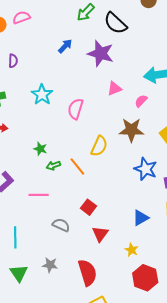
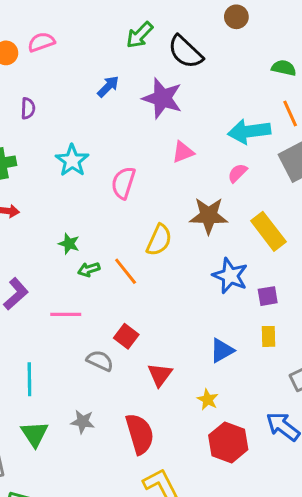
pink semicircle: (141, 101) -> (237, 173), moved
red square: (88, 207) -> (126, 336), moved

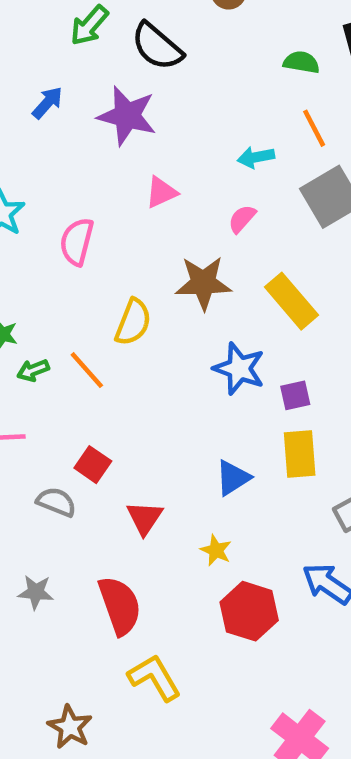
cyan arrow: (249, 131) -> (256, 157), size x0.6
yellow rectangle: (269, 336) -> (300, 454), size x1.5

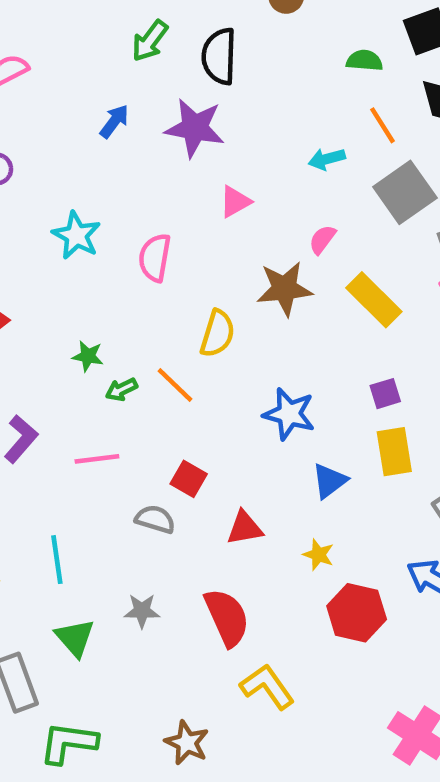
black semicircle: (157, 46) -> (219, 56), turned 56
pink semicircle: (242, 219) -> (322, 239), moved
blue star: (239, 369) -> (289, 414), moved
red triangle: (145, 518) -> (245, 528), turned 51

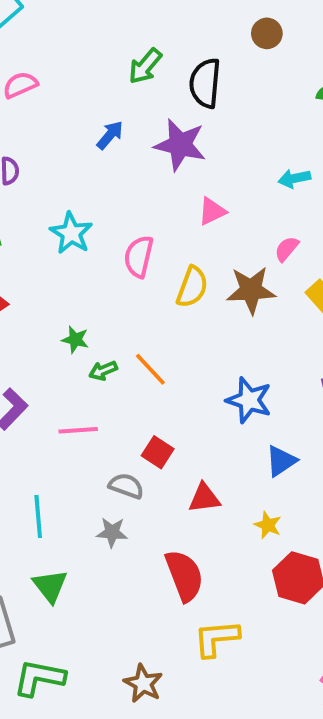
yellow semicircle: (217, 334) -> (192, 287), moved
gray star: (142, 611) -> (112, 532), moved
yellow L-shape: (267, 687) -> (216, 638), turned -63

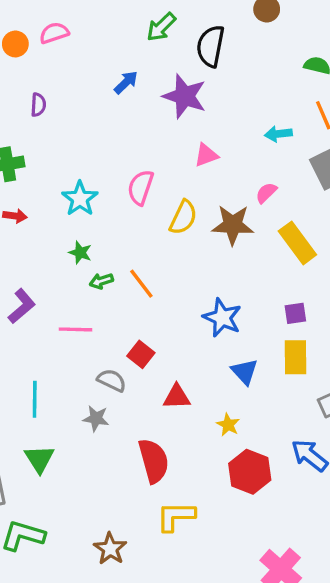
cyan star: (71, 233) -> (80, 199), moved
blue triangle: (281, 461) -> (245, 372), turned -44

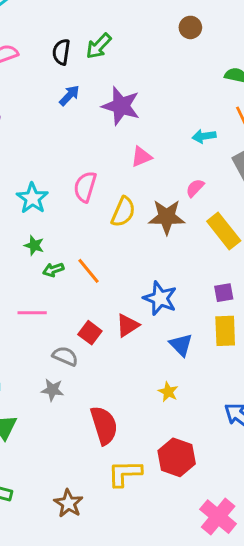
black semicircle: (211, 46) -> (61, 52), moved, size x0.7
red triangle: (177, 397) -> (128, 325), moved, turned -30
red hexagon: (250, 472) -> (177, 457), moved

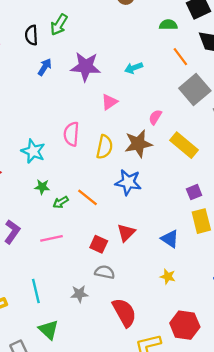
cyan arrow: (204, 136) -> (134, 68), moved
blue star: (160, 298) -> (128, 182), moved
gray semicircle: (65, 356) -> (105, 272), moved

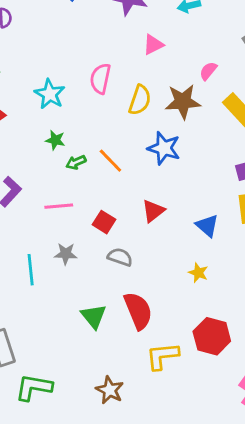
red square: (99, 244) -> (104, 222), moved
gray star: (79, 294) -> (66, 254), moved
green triangle: (49, 330) -> (94, 316), moved

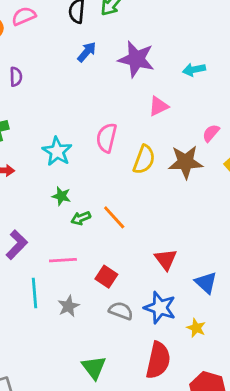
blue star: (164, 148) -> (160, 308), moved
red triangle: (153, 211) -> (166, 259), moved, turned -30
gray star: (66, 254) -> (68, 306), turned -30
cyan line: (31, 270) -> (35, 293), moved
red semicircle: (138, 311) -> (158, 360), moved, turned 33

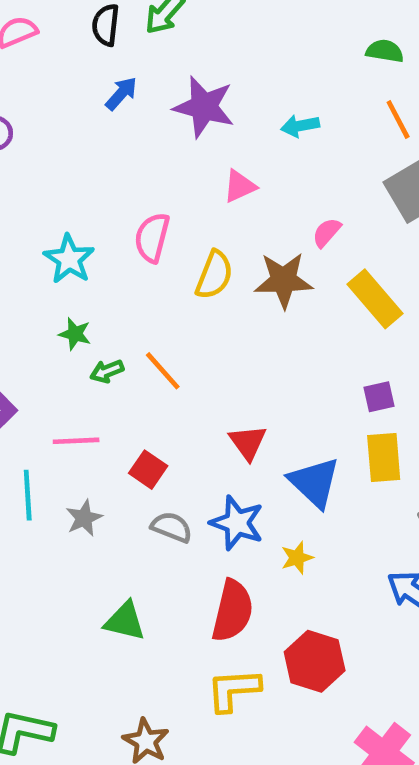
blue triangle: (206, 283) -> (314, 482), size x1.4
yellow star: (196, 328) -> (297, 558), turned 30
green triangle: (94, 367) -> (125, 621), turned -40

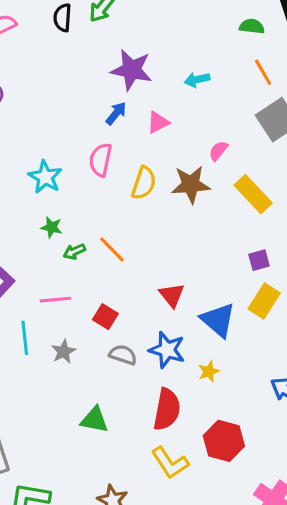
blue arrow: (121, 94) -> (116, 113), moved
yellow rectangle: (384, 458) -> (264, 301), turned 40
yellow L-shape: (233, 690) -> (170, 463), turned -117

